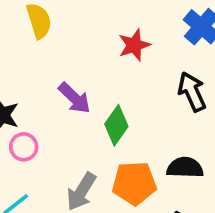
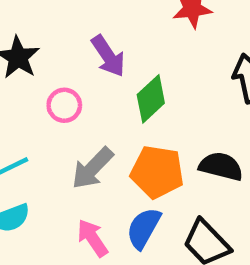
pink circle: (24, 147) -> (64, 105), moved

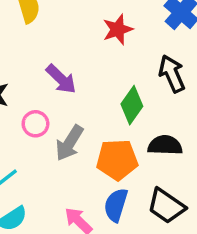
green diamond: (151, 99) -> (132, 105), moved
gray arrow: (92, 168) -> (69, 143), moved

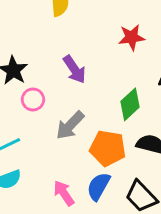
pink circle: (35, 124) -> (33, 99), moved

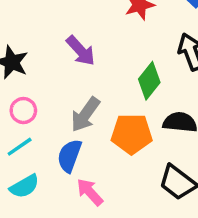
pink circle: (33, 99) -> (23, 111), moved
blue semicircle: (99, 186) -> (69, 156), moved

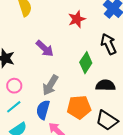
orange pentagon: (132, 134) -> (79, 107), moved

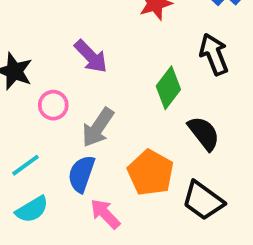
black semicircle: (105, 85) -> (204, 133), turned 48
pink circle: (14, 86) -> (53, 105), moved
orange pentagon: (79, 107) -> (151, 173), turned 30

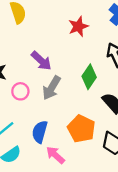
gray arrow: (98, 127) -> (52, 88), moved

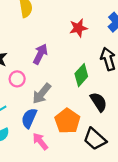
purple arrow: (41, 61) -> (40, 54), turned -114
gray arrow: (52, 88) -> (42, 93), moved

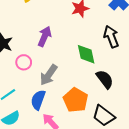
green diamond: (81, 75) -> (86, 54), turned -50

